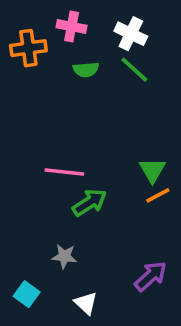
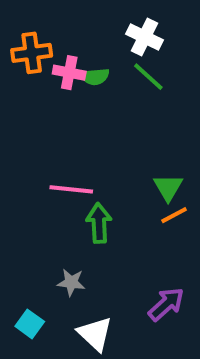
pink cross: (72, 26) -> (69, 73), moved
green arrow: (90, 203) -> (99, 223), turned -60
white triangle: (86, 303) -> (95, 334), size x1.4

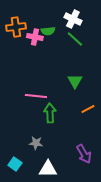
green semicircle: (95, 77) -> (48, 31), moved
green triangle: (168, 187) -> (75, 81), moved
purple arrow: (166, 304) -> (84, 154), turned 102
white triangle: (95, 334) -> (48, 169), turned -42

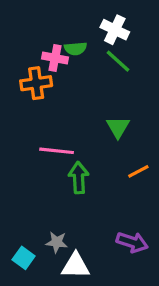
orange cross: (16, 27) -> (36, 83), moved
gray star: (36, 143) -> (57, 242), moved
purple arrow: (84, 154) -> (132, 242), turned -42

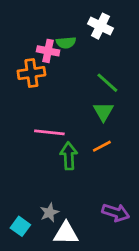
green line: (118, 61) -> (107, 83), moved
orange line: (138, 171) -> (102, 146), moved
gray star: (57, 242) -> (49, 213), turned -30

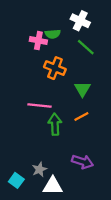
orange cross: (31, 73) -> (55, 68), moved, turned 30
green line: (107, 83) -> (86, 47), moved
purple arrow: (116, 213) -> (82, 162), moved

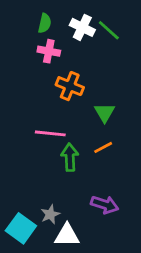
white cross: (80, 21) -> (82, 27), moved
green semicircle: (53, 34) -> (45, 23), moved, turned -72
green line: (86, 47) -> (109, 30), moved
cyan square: (16, 180) -> (21, 228), size x1.5

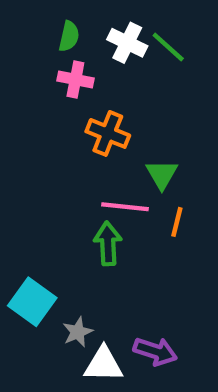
pink line: (50, 133) -> (125, 207), moved
orange line: (103, 147) -> (177, 222), moved, turned -48
purple arrow: (105, 205) -> (155, 351), moved
cyan square: (21, 228) -> (32, 302), moved

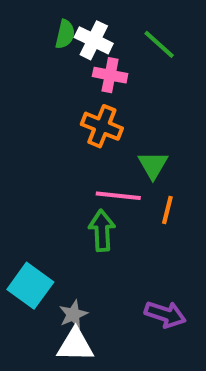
white cross: (127, 43) -> (94, 40), moved
pink cross: (75, 79) -> (110, 75), moved
purple arrow: (155, 351) -> (165, 314), moved
white triangle: (103, 364) -> (75, 345), moved

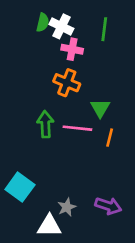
green line: (159, 44) -> (104, 29), turned 55
green arrow: (102, 230) -> (45, 124), moved
gray star: (73, 314) -> (67, 207), moved

